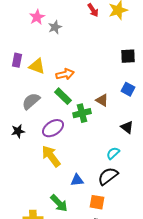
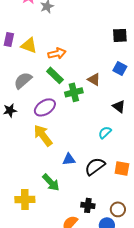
black semicircle: (108, 176) -> (95, 166), moved
orange square: (97, 202) -> (122, 168), moved

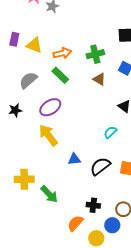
green cross: (74, 92) -> (95, 54), moved
green arrow: (51, 182) -> (49, 194), moved
yellow cross: (25, 199) -> (24, 179), moved

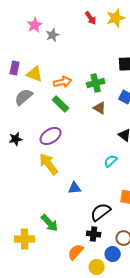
gray semicircle: (28, 80) -> (24, 97), moved
black semicircle: (100, 166) -> (101, 212), moved
yellow cross: (24, 179) -> (25, 239), moved

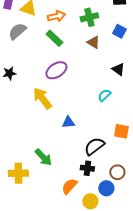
purple ellipse: (51, 136) -> (56, 70), moved

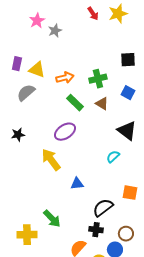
green rectangle: (54, 38) -> (75, 103), moved
black triangle: (118, 69) -> (127, 131), size x1.5

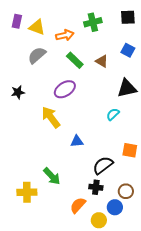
green cross: (98, 79) -> (93, 22), moved
gray semicircle: (26, 93) -> (37, 55), moved
black triangle: (127, 131) -> (127, 88), turned -50

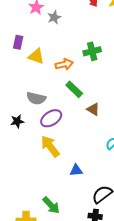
purple rectangle: (17, 21) -> (18, 42), moved
gray semicircle: (37, 55) -> (36, 98), moved, turned -126
brown triangle: (102, 61) -> (93, 109), moved
purple ellipse: (65, 89) -> (51, 118), moved

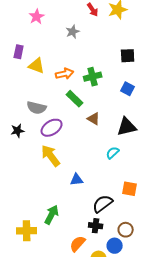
gray star: (54, 17) -> (73, 32), moved
green cross: (92, 51) -> (93, 77), moved
green arrow: (51, 205) -> (52, 215), turned -108

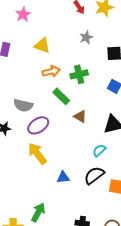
gray star: (73, 32) -> (86, 37), moved
yellow triangle: (37, 66) -> (42, 45), moved
black semicircle: (103, 204) -> (94, 175), moved

